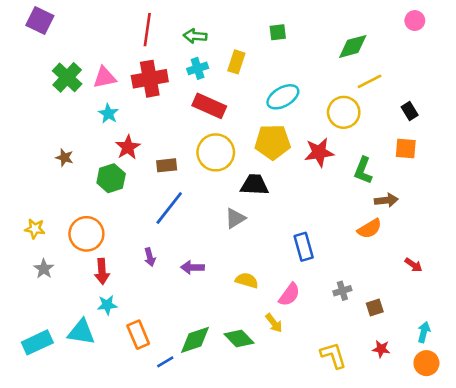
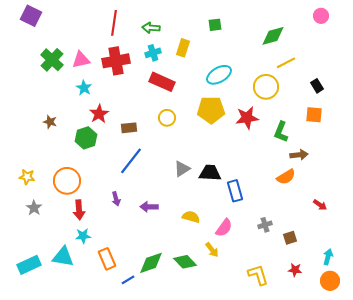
yellow circle: (216, 152) -> (167, 118), size x0.6
black trapezoid: (255, 185) -> (210, 173), moved

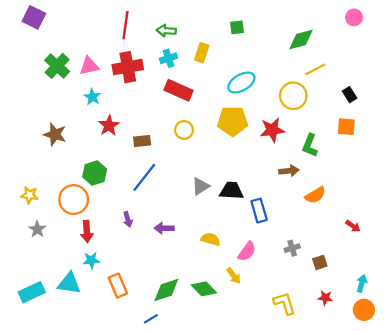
brown star: (50, 122) -> (55, 134), size x1.5
green hexagon: (86, 138) -> (95, 173), moved
brown arrow: (299, 155) -> (289, 171), moved
blue line: (128, 280) -> (151, 319), moved

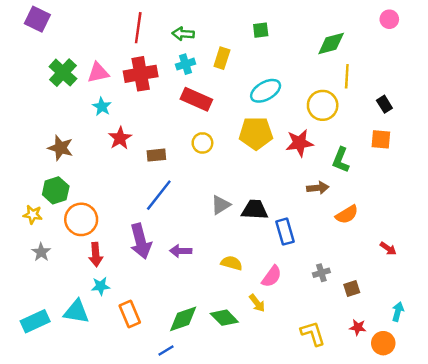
yellow line: (315, 69) -> (347, 76), turned -60
green hexagon: (95, 173) -> (56, 190), moved
purple arrow: (128, 219) -> (141, 241), size x2.0
orange circle: (364, 310) -> (383, 343), moved

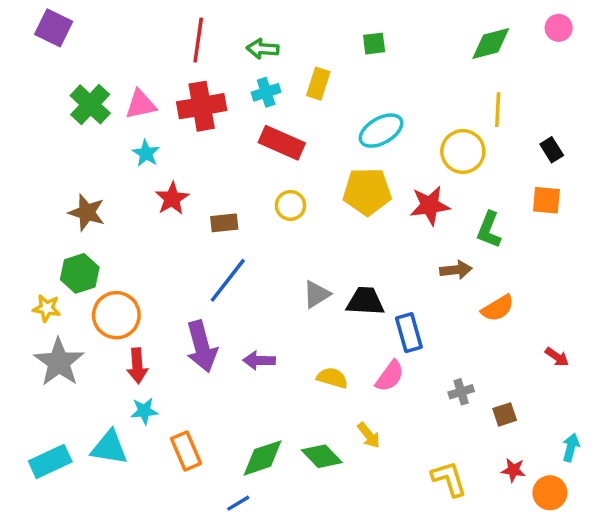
green diamond: (331, 43) -> (491, 44), moved
gray star: (41, 252) -> (59, 362), size x1.8
pink semicircle: (272, 276) -> (390, 376), moved

